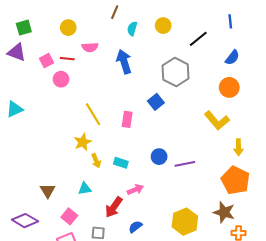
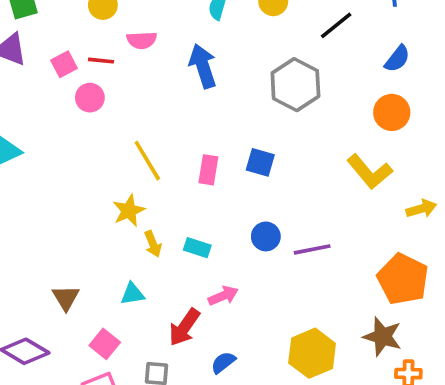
blue square: (156, 102) -> (260, 162), moved, turned -35
yellow arrow: (239, 147) -> (421, 209), moved, turned -105

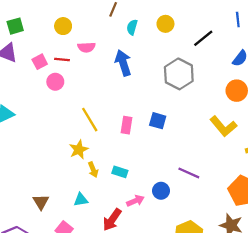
blue circle: (266, 236) -> (161, 191), moved
purple line: (312, 249) -> (189, 173), turned 35

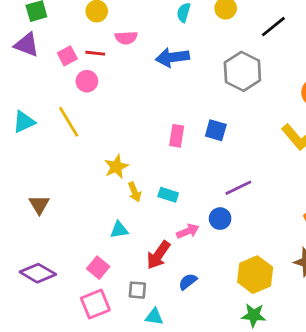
blue arrow: (123, 63) -> (172, 57), turned -80
yellow line: (90, 120) -> (69, 122), moved
purple line: (189, 173) -> (238, 188), moved, turned -50
brown triangle: (41, 202) -> (39, 205), moved

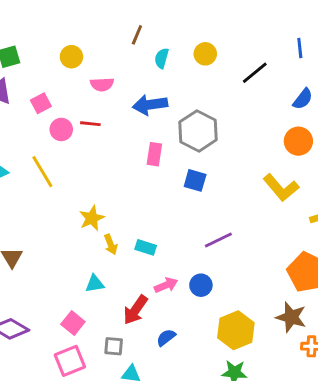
red line: (95, 53) -> (90, 124), moved
gray hexagon: (242, 71) -> (198, 131), moved
pink rectangle: (177, 136) -> (154, 154), moved
blue circle: (220, 219) -> (201, 285), moved

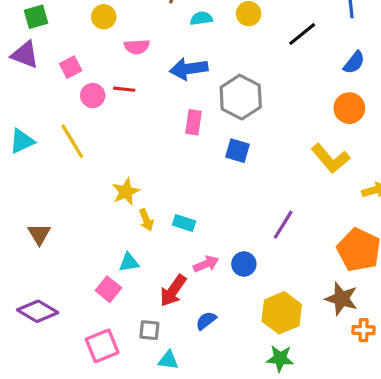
cyan semicircle: (162, 58) -> (201, 18), turned 66
purple line: (218, 240) -> (283, 225), moved, turned -32
pink square: (73, 323) -> (108, 289), moved

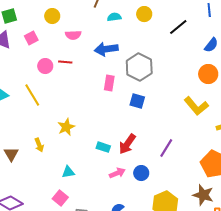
pink square: (71, 67) -> (31, 38), moved
yellow arrow: (146, 220) -> (39, 145), moved
pink square: (108, 289) -> (60, 198), moved
red arrow: (173, 291) -> (127, 144), moved

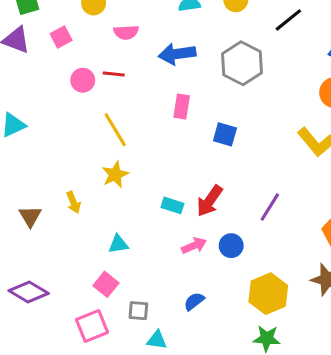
gray hexagon: (139, 67) -> (242, 63), moved
yellow line: (32, 95) -> (115, 130), moved

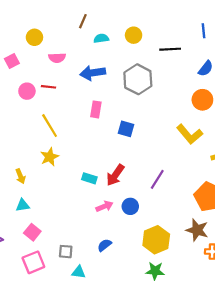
black line: (288, 20) -> (170, 49), turned 36
cyan triangle: (118, 244) -> (23, 205), moved
pink square: (106, 284) -> (32, 232), moved

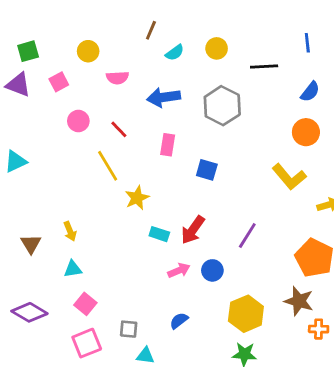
cyan semicircle: (101, 38) -> (175, 53), turned 152
red line: (48, 87) -> (119, 129), moved, turned 40
yellow star: (50, 157) -> (137, 198), moved

